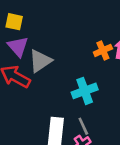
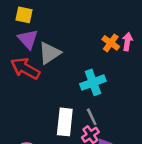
orange cross: (103, 50) -> (111, 43), turned -30

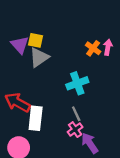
yellow square: (24, 15) -> (36, 40), moved
red arrow: (25, 68) -> (18, 102), moved
white rectangle: (65, 122) -> (36, 118), moved

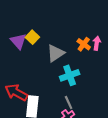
yellow square: (36, 40) -> (32, 37), turned 32
gray triangle: (39, 57) -> (56, 53), moved

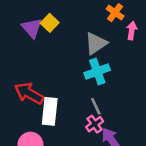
orange cross: (84, 44) -> (115, 13), moved
gray triangle: (56, 53) -> (96, 43), moved

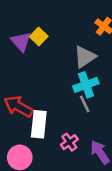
gray line: (96, 106) -> (85, 104), moved
pink cross: (95, 124) -> (69, 142), moved

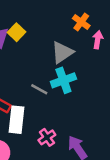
gray line: (85, 104) -> (39, 89), moved, turned -36

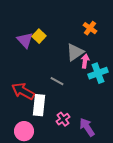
pink arrow: (98, 40) -> (85, 61), moved
cyan cross: (63, 80) -> (98, 73), moved

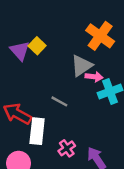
orange cross: (90, 28) -> (100, 36), size x1.6
pink arrow: (85, 61) -> (94, 77), turned 88

